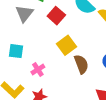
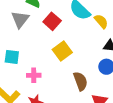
brown semicircle: (81, 64) -> (80, 81), moved
pink cross: (38, 69) -> (34, 75), turned 32

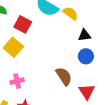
yellow square: (62, 51) -> (13, 47), moved

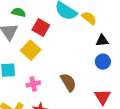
brown semicircle: (64, 76) -> (68, 82), moved

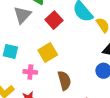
yellow square: (31, 50) -> (48, 52), moved

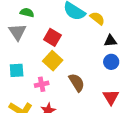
red square: (54, 20) -> (52, 37), moved

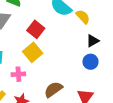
black triangle: (110, 41) -> (93, 41), turned -32
brown semicircle: (77, 83) -> (53, 89), moved, turned -102

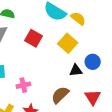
black triangle: (93, 41) -> (76, 70), moved, turned 32
yellow square: (33, 52) -> (68, 43), moved

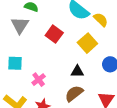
black triangle: (76, 70) -> (77, 71), moved
pink cross: (23, 85) -> (39, 80), turned -32

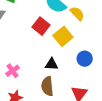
red square: (54, 34) -> (41, 26), moved
brown semicircle: (74, 93) -> (47, 86), turned -60

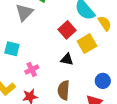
blue circle: (85, 59) -> (103, 81), moved
black triangle: (52, 64) -> (67, 59), moved

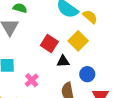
red square: (67, 30) -> (49, 43), moved
blue circle: (103, 81) -> (87, 74), moved

